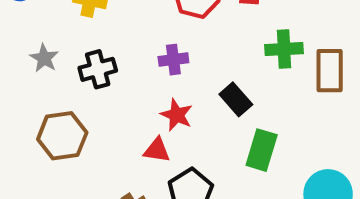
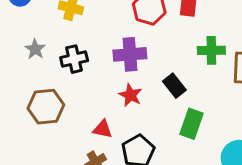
purple cross: (173, 60) -> (130, 54), size x1.5
red triangle: (157, 150) -> (103, 129), moved

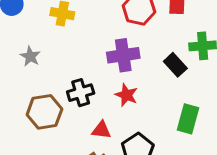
black cross: (74, 59) -> (81, 93), moved
black rectangle: (174, 86) -> (175, 65), moved

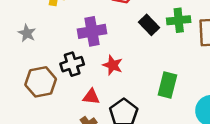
purple cross: (123, 55) -> (92, 31), moved
black rectangle: (175, 65) -> (149, 25), moved

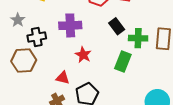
green cross: (179, 20) -> (138, 38), moved
black cross: (72, 64) -> (37, 37), moved
green rectangle: (167, 85) -> (123, 62), moved

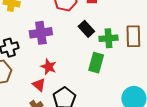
red star: (83, 55) -> (49, 67), moved
red triangle: (63, 78) -> (39, 85), turned 32

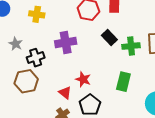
green rectangle: (96, 63) -> (123, 82), moved
red star: (49, 67) -> (83, 79), moved

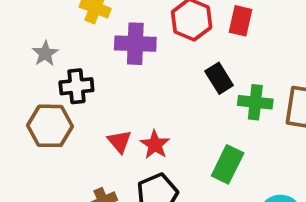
purple cross: (66, 42) -> (135, 44), moved
red triangle: (65, 93) -> (120, 141), moved

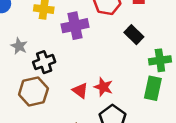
green cross: (255, 102) -> (160, 60), moved

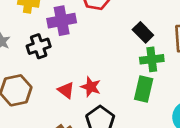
black rectangle: (134, 35) -> (143, 32), moved
black cross: (44, 62) -> (39, 46), moved

